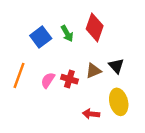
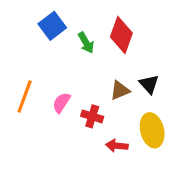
blue square: (41, 37) -> (52, 26), moved
red cross: (69, 79) -> (92, 116), moved

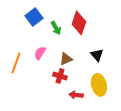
brown triangle: (120, 90) -> (66, 59), moved
pink semicircle: (61, 103) -> (40, 53), moved

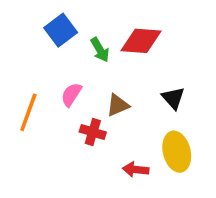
red diamond: (79, 23) -> (141, 41), turned 75
red cross: (60, 76) -> (93, 132), moved

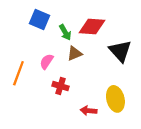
blue square: (61, 30) -> (40, 19), turned -30
black triangle: (173, 98) -> (120, 51), moved, size x1.5
brown triangle: (118, 105) -> (75, 53), moved

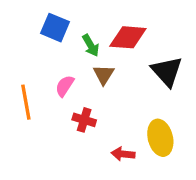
brown triangle: (75, 53) -> (104, 75), turned -35
orange line: (18, 73) -> (26, 102), turned -30

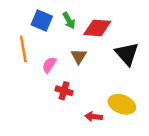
green arrow: (91, 45) -> (69, 21), moved
orange line: (26, 102) -> (23, 49), moved
yellow ellipse: (160, 138) -> (122, 104), turned -55

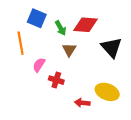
green arrow: (69, 21) -> (61, 28), moved
pink semicircle: (49, 65) -> (39, 65), moved

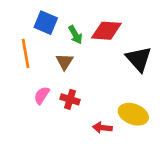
brown triangle: (69, 50) -> (65, 62), moved
pink semicircle: (39, 65) -> (42, 95), moved

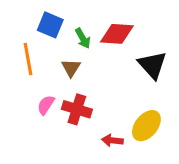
red cross: (70, 99) -> (77, 109), size x1.4
yellow ellipse: (133, 114) -> (146, 126), turned -72

